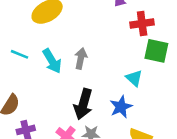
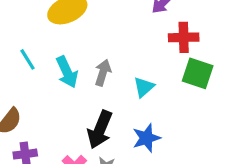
cyan line: (20, 54) -> (27, 59), turned 30
cyan triangle: (134, 78) -> (144, 87), moved, turned 30

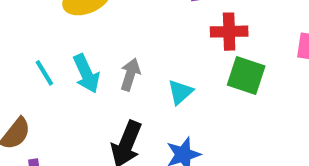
cyan line: (27, 59) -> (44, 73), moved

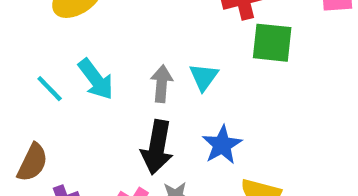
gray arrow: (130, 74) -> (162, 84), moved

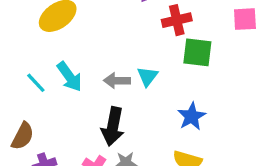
gray arrow: (162, 84) -> (117, 81), turned -95
blue star: (222, 145) -> (192, 116), moved

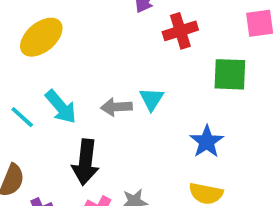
green square: (197, 52) -> (230, 74), moved
black arrow: (113, 127) -> (85, 162), moved

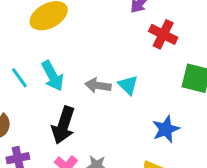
red cross: (180, 31) -> (163, 34), turned 32
cyan triangle: (152, 99) -> (128, 85), turned -30

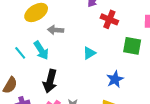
cyan triangle: (128, 85) -> (89, 53), turned 48
gray arrow: (98, 86) -> (56, 30), moved

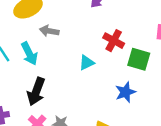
red cross: (109, 19) -> (114, 41), moved
blue star: (115, 79) -> (125, 92), moved

